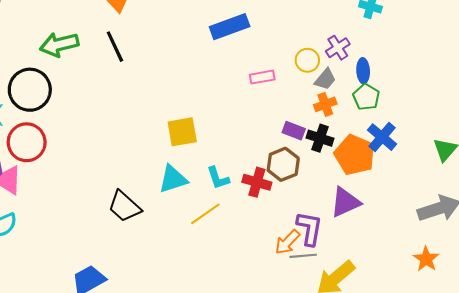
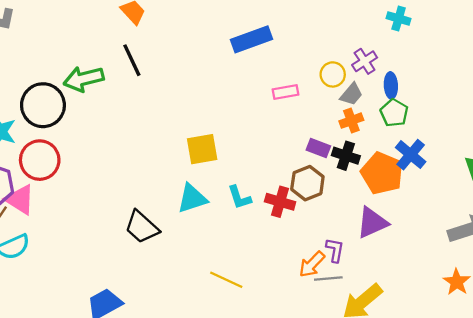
green arrow: (59, 44) -> (84, 79), moved
yellow line: (205, 214) -> (226, 280), moved, turned 60
purple L-shape: (309, 228) -> (335, 250), size x0.7

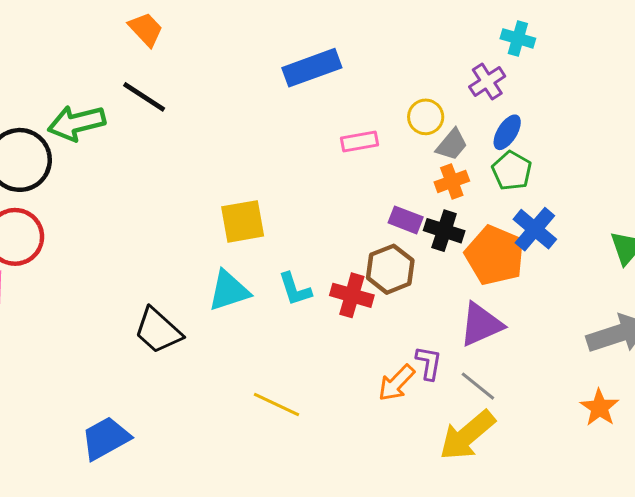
black line: (132, 60) -> (144, 97), turned -32
purple cross: (365, 61) -> (487, 82), moved
blue ellipse: (391, 85) -> (507, 132), turned 35
gray line: (328, 279) -> (478, 386), moved, turned 44

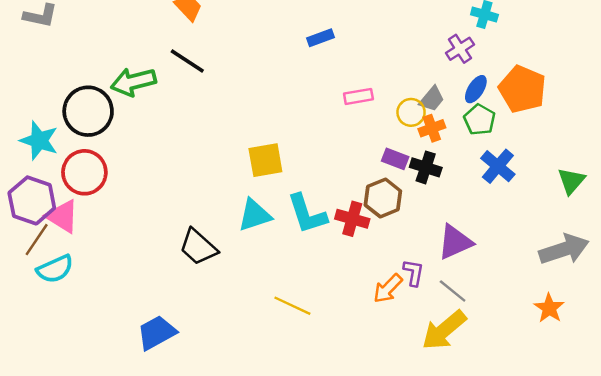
blue rectangle: (312, 68) -> (321, 38), size x0.6
yellow circle: (426, 117) -> (411, 112), moved
orange pentagon: (495, 255) -> (522, 89), moved
cyan L-shape: (295, 289) -> (307, 214), size x1.5

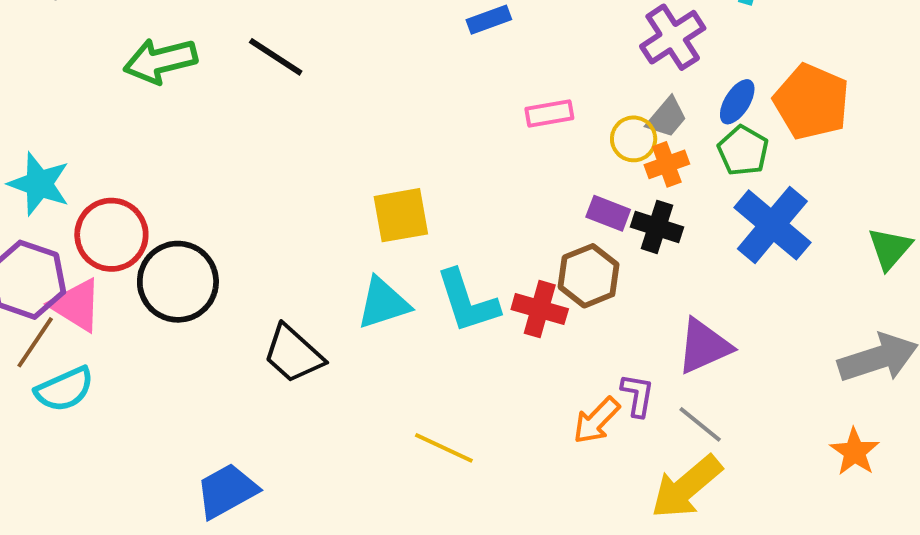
purple cross: (460, 49) -> (673, 37), moved, size x1.4
green arrow: (133, 82) -> (160, 61), moved
black circle: (88, 111) -> (178, 282), moved
blue cross: (498, 166) -> (772, 225), size x1.4

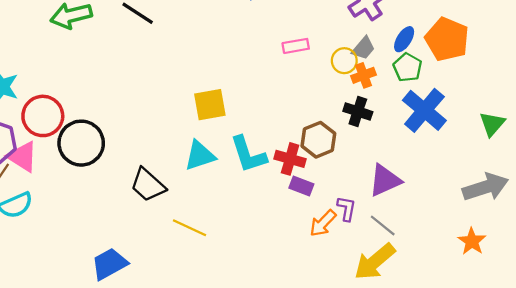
purple rectangle: (608, 213) -> (301, 186), moved
yellow line: (444, 448) -> (190, 228), moved

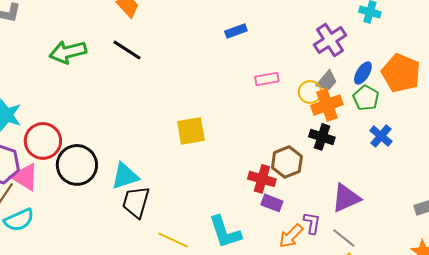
orange cross: (363, 75) -> (327, 105), size x1.4
blue cross: (424, 110) -> (381, 136), size x0.6
cyan L-shape: (248, 154) -> (225, 232), moved
cyan triangle: (200, 156) -> (125, 176), moved
black trapezoid: (148, 185) -> (136, 202), turned 64

